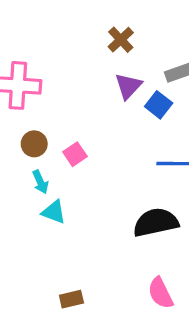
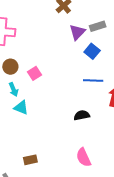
purple triangle: (128, 86) -> (77, 32), moved
blue square: (159, 105) -> (92, 51), moved
black semicircle: (156, 222) -> (82, 115), size x0.6

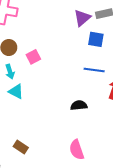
blue square: (92, 51) -> (96, 39), turned -35
brown rectangle: (30, 160) -> (21, 147), turned 40

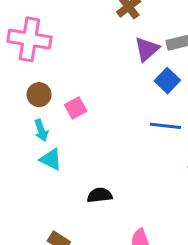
blue square: (96, 39) -> (167, 81), turned 35
black semicircle: (79, 105) -> (100, 195), moved

